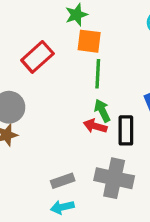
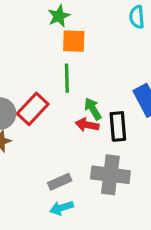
red rectangle: (37, 57) -> (33, 109), moved
green line: (98, 74) -> (67, 78), moved

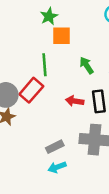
green line: (67, 78) -> (44, 65), moved
green arrow: (93, 109) -> (87, 65), moved

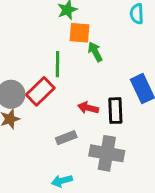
green arrow: (87, 65) -> (95, 52), moved
gray rectangle: (55, 147) -> (66, 138), moved

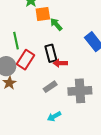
green line: (58, 64) -> (16, 41), moved
black rectangle: (115, 111) -> (51, 53), moved

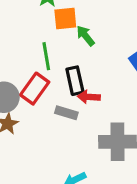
green line: (16, 41) -> (46, 56), moved
gray rectangle: (50, 87) -> (66, 113), moved, turned 48

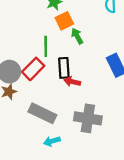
orange square: (65, 18) -> (64, 21), turned -30
gray rectangle: (66, 113) -> (42, 113), moved, size x1.6

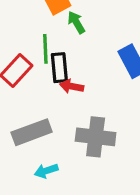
green line: (46, 46) -> (45, 49), moved
gray rectangle: (42, 113) -> (32, 132), turned -44

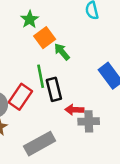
red arrow: (72, 86) -> (74, 110), moved
gray cross: (96, 137) -> (89, 121), moved, size x0.7

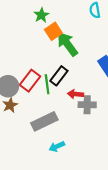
green arrow: (62, 52) -> (67, 44), size x1.6
green line: (41, 76) -> (47, 84), moved
black rectangle: (54, 89) -> (59, 76), turned 48

